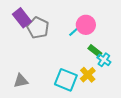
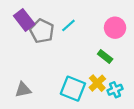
pink circle: (86, 25) -> (115, 28), moved
cyan line: (75, 31) -> (68, 25), moved
cyan cross: (104, 60) -> (115, 90), moved, turned 32

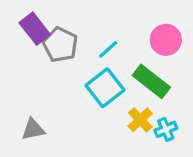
cyan line: (68, 25) -> (108, 49), moved
green rectangle: (105, 56) -> (151, 81), size x1.6
cyan square: (73, 89) -> (105, 88), moved, turned 30

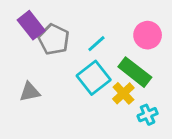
yellow cross: (140, 120) -> (123, 93), moved
gray triangle: (33, 129) -> (30, 92), moved

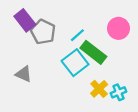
green rectangle: (135, 72) -> (93, 52), moved
gray triangle: (30, 92) -> (24, 74), turned 36
yellow cross: (123, 93) -> (99, 89), moved

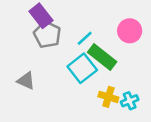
purple rectangle: (25, 20) -> (41, 16), moved
yellow cross: (99, 89) -> (108, 97), turned -30

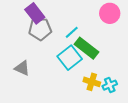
pink circle: (130, 31) -> (110, 13), moved
gray pentagon: (47, 35) -> (40, 29), turned -30

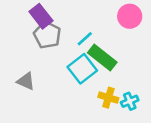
gray pentagon: (40, 29) -> (47, 35), turned 30

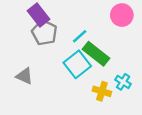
cyan cross: (130, 101) -> (123, 82), moved, turned -35

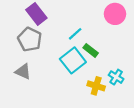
gray pentagon: (44, 33) -> (30, 39), moved
green rectangle: (96, 54) -> (91, 50), size x0.6

